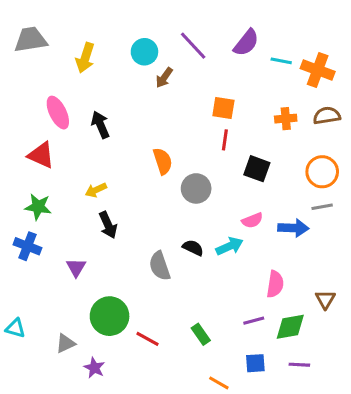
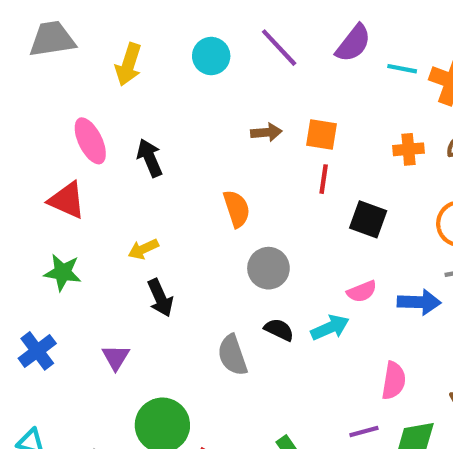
brown arrow: (164, 78) -> (266, 132), moved, turned -130
gray circle: (196, 188) -> (268, 268), moved
blue cross: (27, 246) -> (37, 351), moved, turned 32

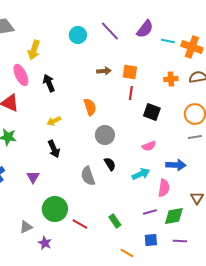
yellow arrow: (128, 64) -> (34, 50), moved
yellow arrow: (143, 249) -> (54, 121), moved
blue arrow: (419, 302) -> (176, 165), moved
cyan arrow: (330, 328) -> (141, 174), moved
black semicircle: (279, 330) -> (110, 164), turned 32

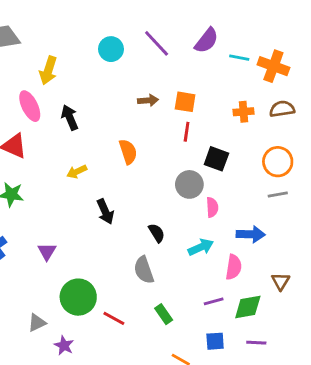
gray circle: (105, 135) -> (189, 184), moved
pink semicircle: (149, 146) -> (212, 207), turned -72
black arrow: (54, 149) -> (105, 212), moved
gray semicircle: (88, 176) -> (144, 270), moved

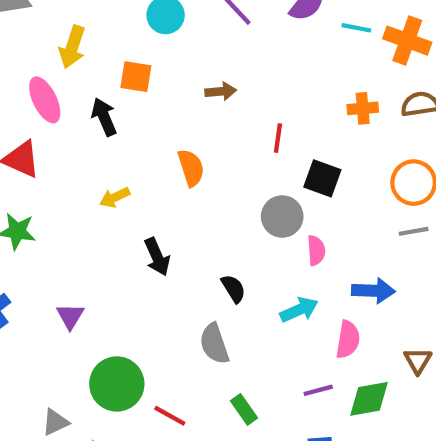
orange square: (185, 102) -> (136, 77), moved

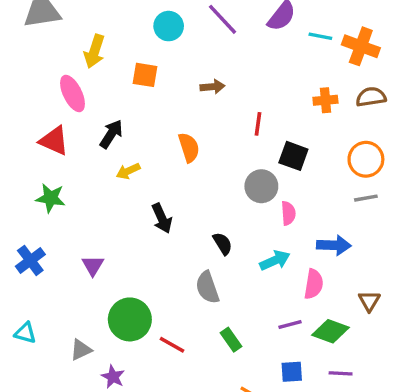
black arrow: (104, 117) -> (111, 134), moved, turned 56
green diamond: (369, 399) -> (330, 331), turned 30

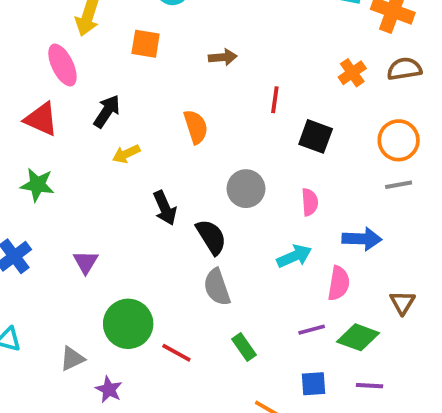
orange cross: (325, 100) -> (352, 73), turned -30
gray circle: (261, 186) -> (246, 189), moved
black semicircle: (223, 244) -> (211, 237), moved, size x1.4

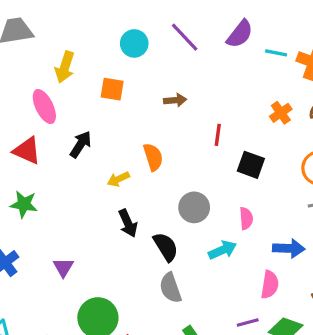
yellow arrow: (126, 154) -> (118, 179), moved
cyan arrow: (294, 256) -> (222, 250), moved

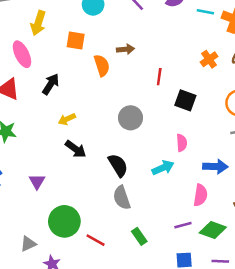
orange semicircle: (153, 157) -> (102, 65), moved
yellow arrow: (118, 179) -> (67, 119), moved
gray circle: (194, 207) -> (131, 118), moved
black arrow: (128, 223) -> (76, 149), moved, turned -30

